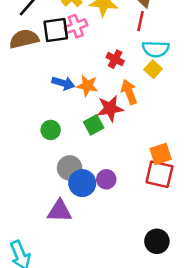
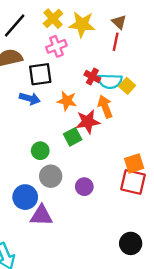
black square: (56, 30) -> (40, 74), moved
cyan semicircle: (156, 49) -> (110, 81), moved
blue arrow: (63, 83) -> (30, 99), moved
green circle: (51, 130) -> (40, 151), moved
blue circle: (82, 183) -> (25, 197), moved

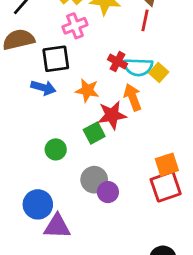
gray circle: (51, 176) -> (94, 180), moved
red square: (133, 182) -> (166, 187), turned -32

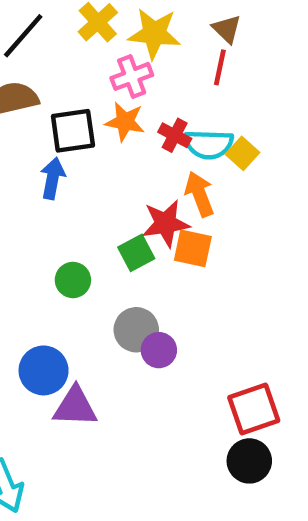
pink cross: (75, 26) -> (132, 76), moved
blue arrow: (43, 88) -> (53, 178), turned -95
orange star: (87, 90) -> (125, 122), moved
orange square: (167, 165) -> (193, 248), moved, turned 30
red square: (166, 187) -> (254, 409), moved

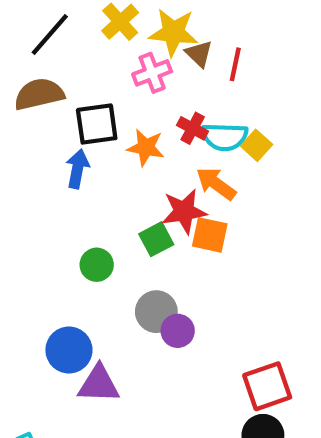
brown triangle: (227, 29) -> (199, 54), moved
orange star: (125, 122) -> (146, 147), moved
orange arrow: (200, 194) -> (216, 184), turned -33

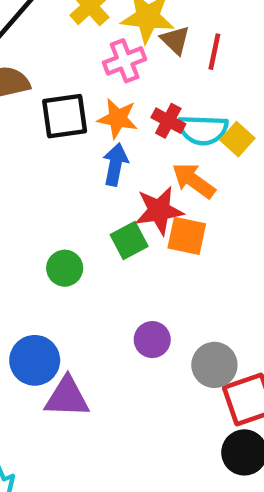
orange star: (146, 147) -> (118, 118), moved
blue arrow: (77, 169) -> (115, 164), moved
gray circle: (156, 312) -> (214, 365), moved

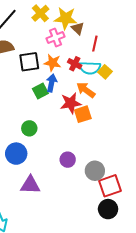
red line: (214, 52) -> (95, 44), moved
orange square: (187, 236) -> (83, 114), turned -30
green square: (129, 241) -> (40, 91), moved
blue circle: (35, 360) -> (16, 154), moved

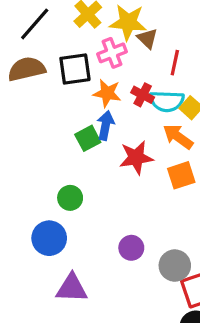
black square: (29, 62) -> (75, 69), moved
orange arrow: (86, 90) -> (178, 137), moved
orange square: (83, 114) -> (181, 175), moved

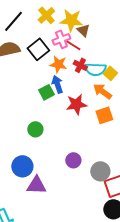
red line: (175, 63) -> (73, 45), moved, turned -70
black square: (75, 69) -> (38, 49), turned -30
blue arrow: (106, 125) -> (57, 84), turned -30
blue circle: (49, 238) -> (22, 166), moved

